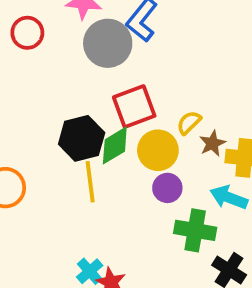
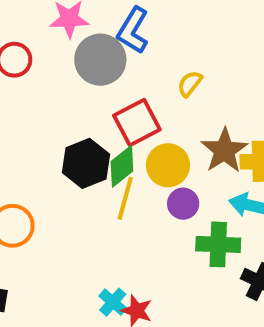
yellow semicircle: (189, 123) -> (190, 84), moved
brown star: (212, 143) -> (224, 151), size x1.6
yellow line: (90, 182) -> (125, 198), moved, turned 30

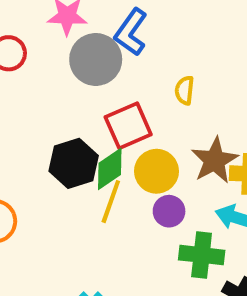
yellow semicircle: (190, 84) -> (185, 90), turned -36

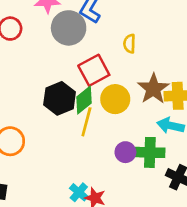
purple circle: (169, 211) -> (125, 152), moved

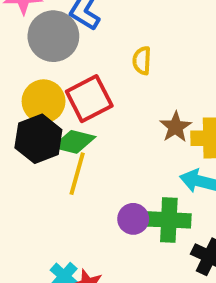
brown star: (153, 89) -> (176, 127), size x0.7
yellow circle: (115, 99) -> (44, 101), moved
green diamond: (84, 100) -> (74, 142), turned 52

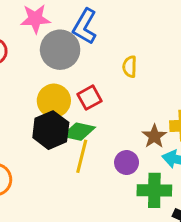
red square: (89, 99) -> (89, 98), size x0.7
brown star: (176, 127) -> (154, 136), moved
purple circle: (133, 219) -> (127, 163), moved

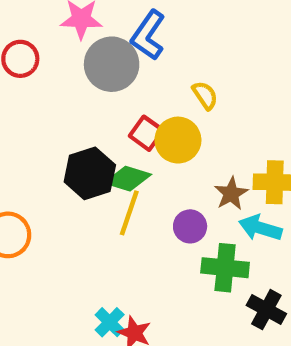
yellow semicircle: (130, 67) -> (205, 95), turned 140
red square: (89, 98) -> (146, 133), turned -30
yellow circle: (54, 101) -> (178, 140), moved

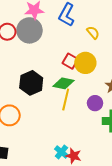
gray circle: (112, 64) -> (29, 30), moved
yellow semicircle: (205, 95) -> (93, 33), moved
black hexagon: (90, 173) -> (31, 83), moved

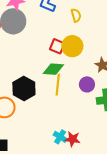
yellow semicircle: (93, 33) -> (76, 15), turned 32
black hexagon: (31, 83) -> (24, 89), moved

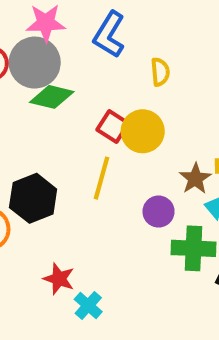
green diamond: (53, 69) -> (52, 97), moved
yellow line: (58, 85) -> (102, 178), moved
red star: (73, 139) -> (59, 279), moved

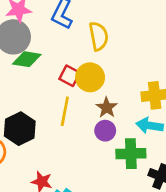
yellow semicircle: (160, 72) -> (99, 36), size x1.5
brown star: (195, 179) -> (107, 108), moved

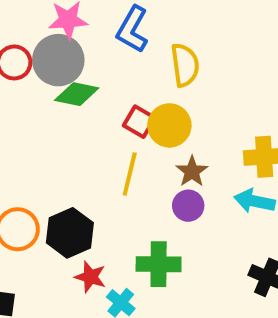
black hexagon: (20, 129) -> (70, 233), moved
green cross: (131, 154) -> (159, 264), moved

